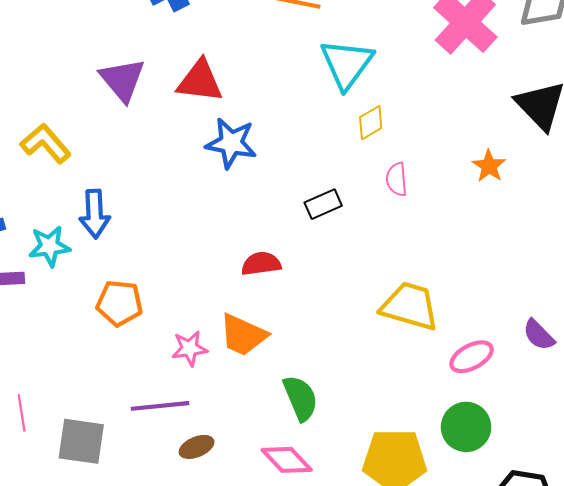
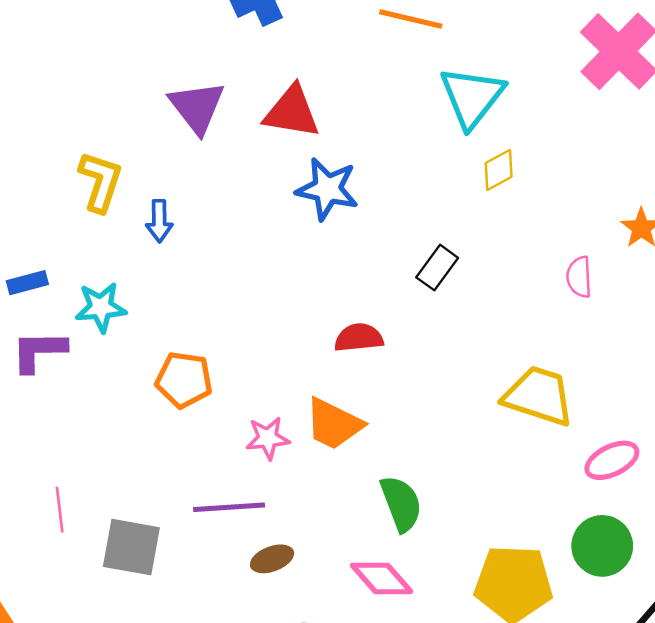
yellow L-shape: (46, 143) -> (100, 182), turned 57
pink semicircle: (397, 179) -> (579, 277), moved
black rectangle: (323, 204) -> (437, 268), turned -32
blue arrow: (95, 214) -> (159, 221), moved, size x0.7

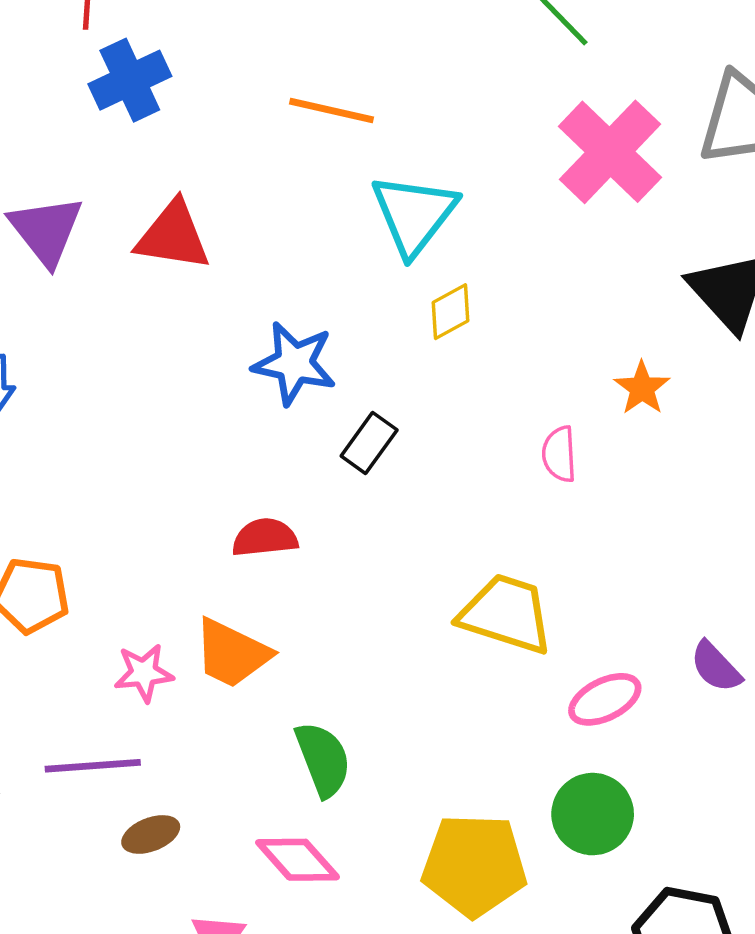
blue star: (327, 189) -> (294, 363), moved

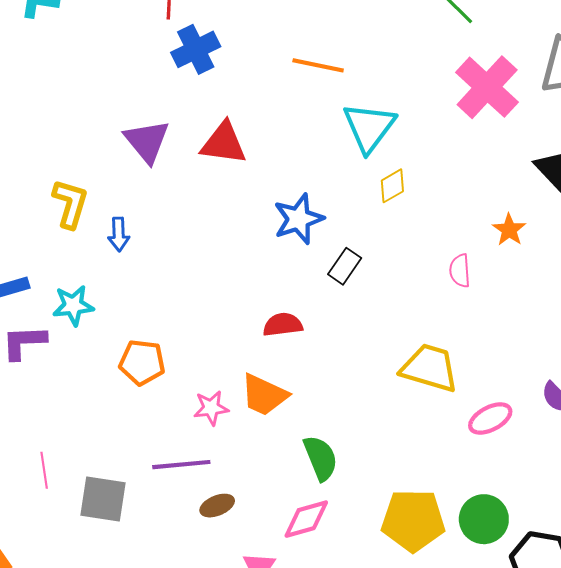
blue star: (294, 363) -> (299, 219), turned -30
green circle: (593, 814) -> (484, 519), moved
pink diamond: (298, 860) -> (306, 519), turned -63

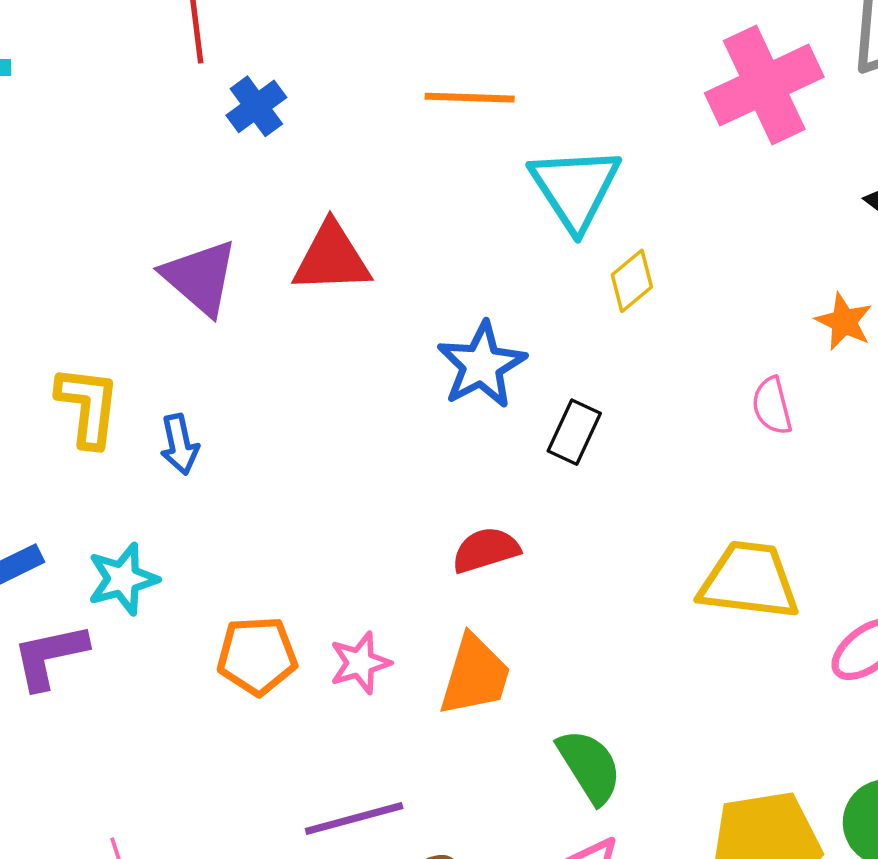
blue cross: (196, 49) -> (256, 106), size x0.7
pink cross: (487, 87) -> (764, 85), turned 32
orange trapezoid: (264, 395) -> (475, 675), turned -88
pink star: (211, 408) -> (360, 663), moved

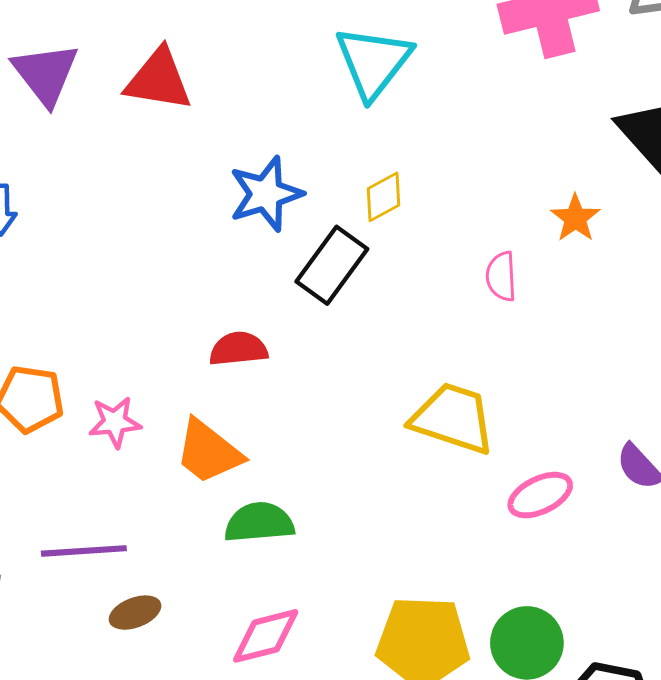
yellow diamond: (632, 281) -> (383, 197), moved
black rectangle: (574, 432) -> (332, 265), size x1.4
orange trapezoid: (475, 675) -> (208, 452), turned 100
green semicircle: (590, 766) -> (259, 522), moved, turned -74

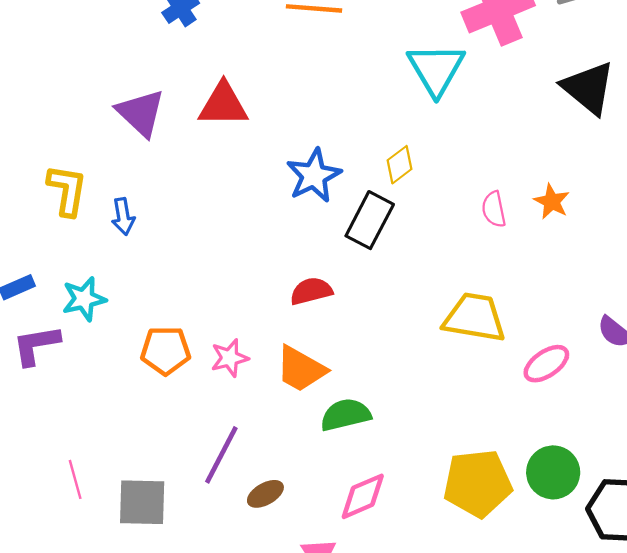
cyan triangle: (373, 62) -> (436, 69), moved
orange star: (575, 218) -> (552, 202), moved
purple line: (84, 551) -> (221, 455), turned -50

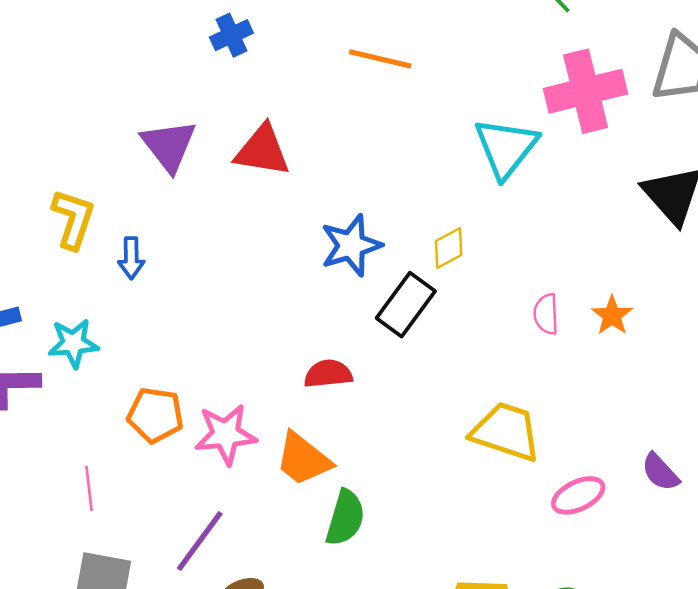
pink star: (230, 358) -> (226, 434), size x1.4
green semicircle: (346, 415) -> (345, 518), turned 111
pink line: (75, 479) -> (89, 488), moved

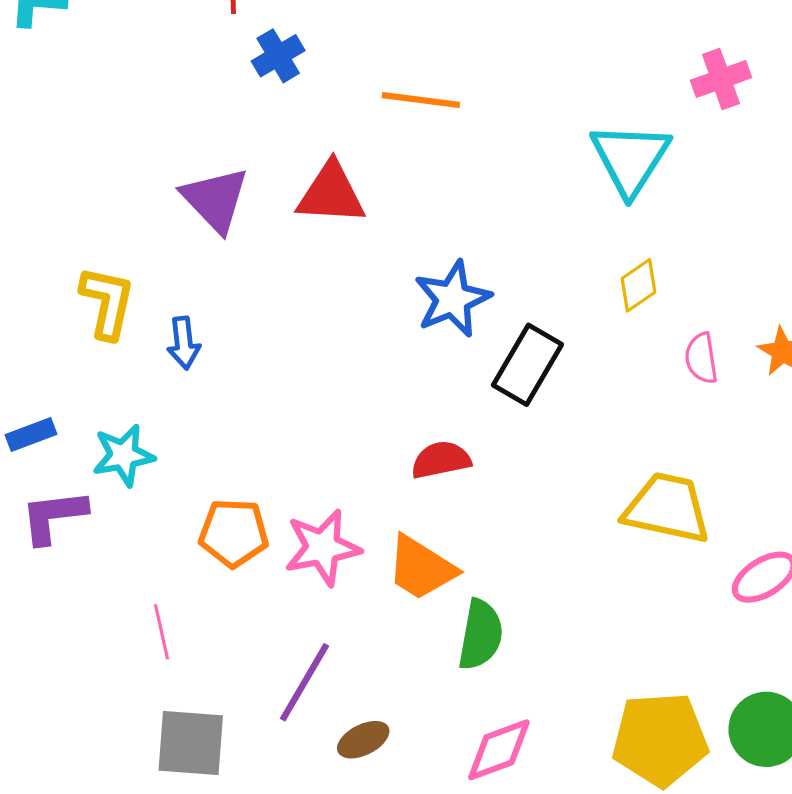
orange line: (380, 59) -> (421, 100), moved
pink cross: (586, 91) -> (721, 79), size x0.6
yellow diamond: (449, 248) -> (639, 285), moved

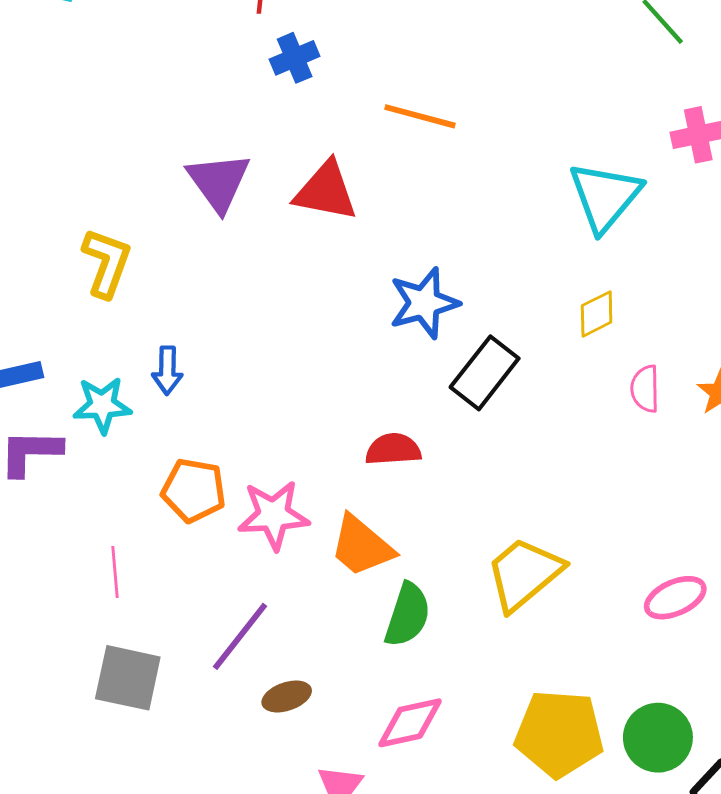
blue arrow: (184, 343) -> (167, 370), moved
yellow trapezoid: (667, 508) -> (524, 574), moved, turned -60

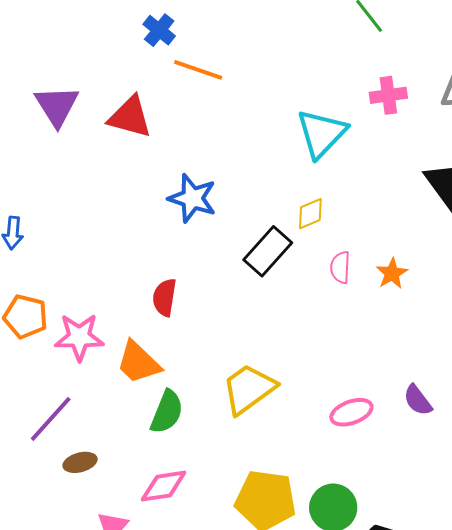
blue cross: (295, 58) -> (159, 30), moved, turned -32
blue star: (424, 303) -> (192, 198), turned 30
black rectangle: (485, 373) -> (268, 251), moved
red semicircle: (393, 449) -> (164, 297), turned -81

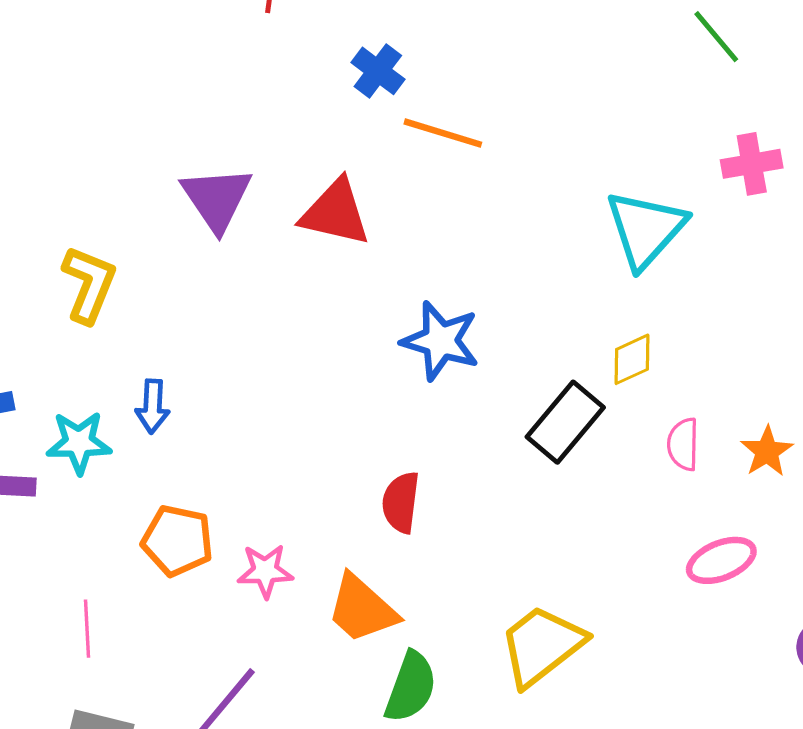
pink star: (79, 337) -> (265, 571), size x0.7
pink ellipse: (351, 412) -> (721, 560), moved

